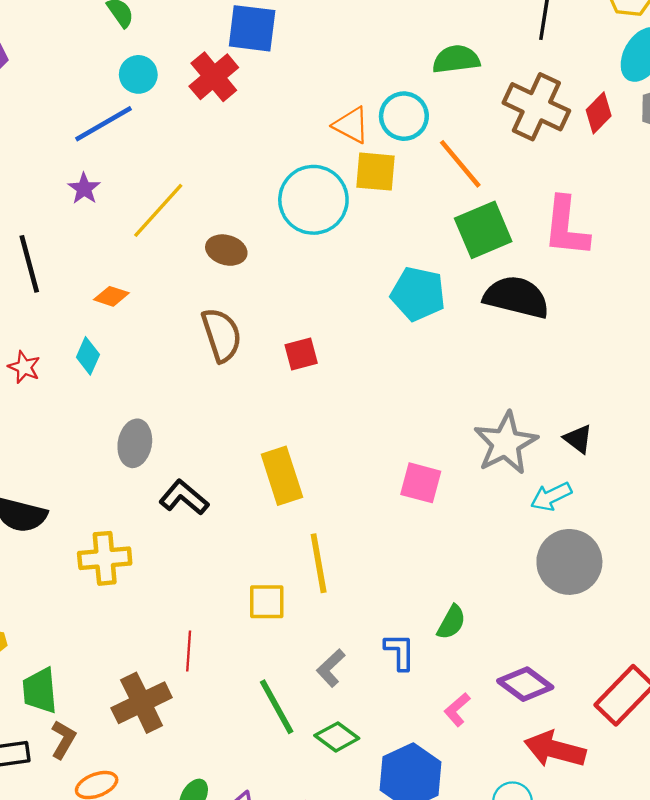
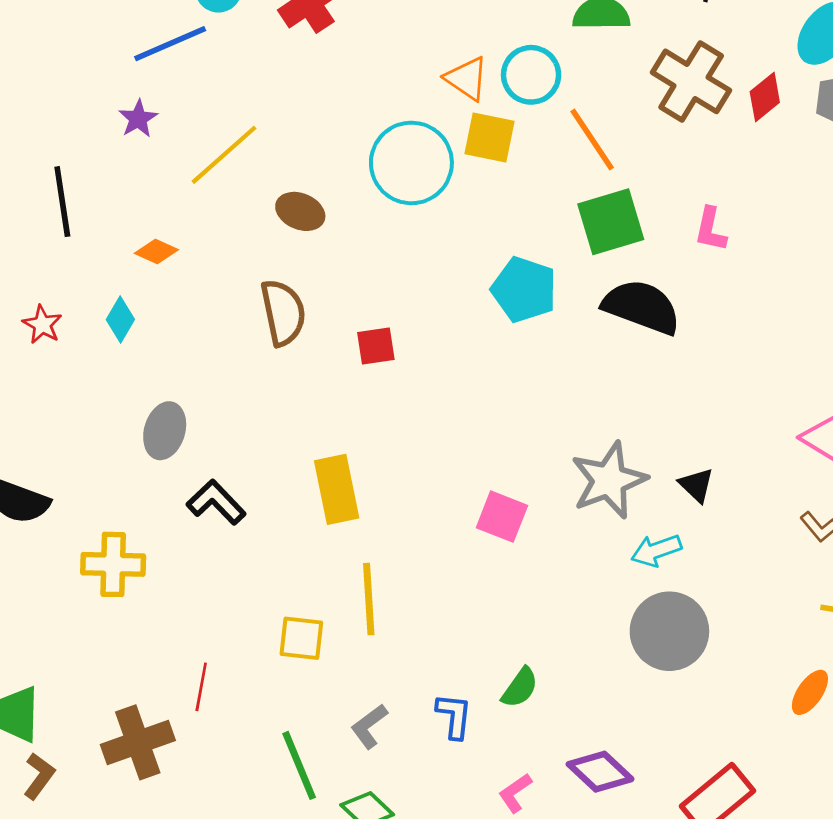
pink L-shape: (566, 227) -> (711, 229), size x0.6

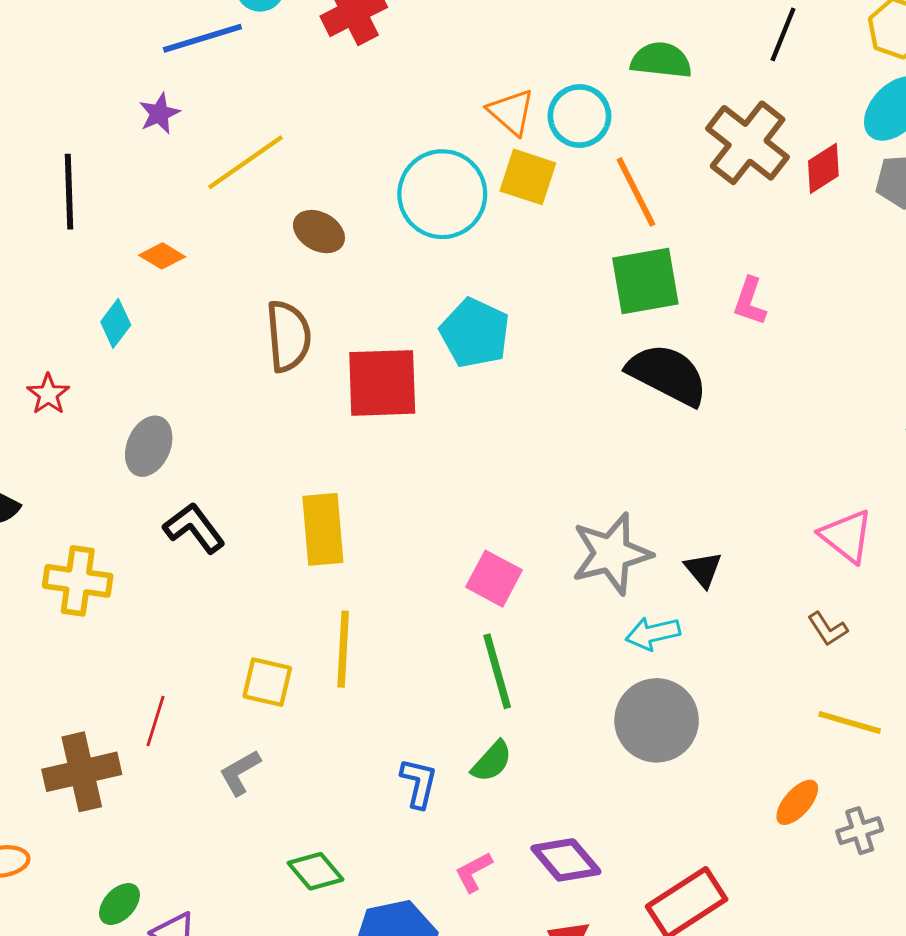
cyan pentagon: (524, 290) -> (475, 333), moved
red star: (42, 325) -> (48, 394), moved
red square: (376, 346) -> (382, 383), size x1.8
gray L-shape: (369, 726) -> (240, 772), moved
green line: (299, 765) -> (497, 671), moved

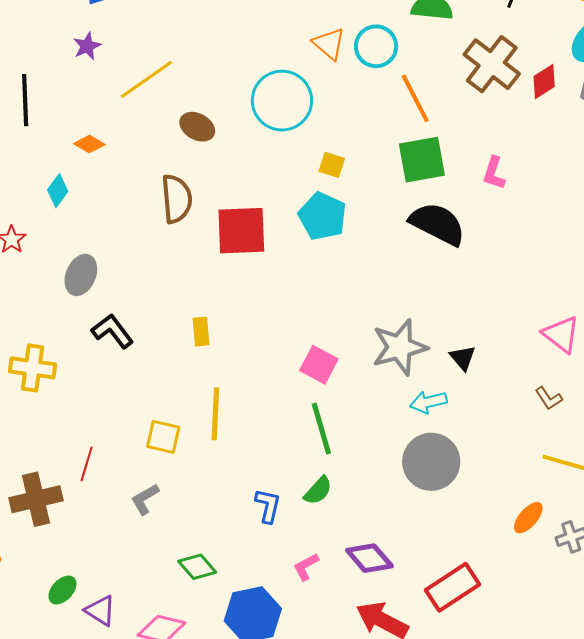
yellow square: (528, 177) -> (332, 165), moved, size x0.7
cyan pentagon: (475, 333) -> (323, 216), moved
yellow rectangle: (323, 529) -> (201, 332), size x0.6

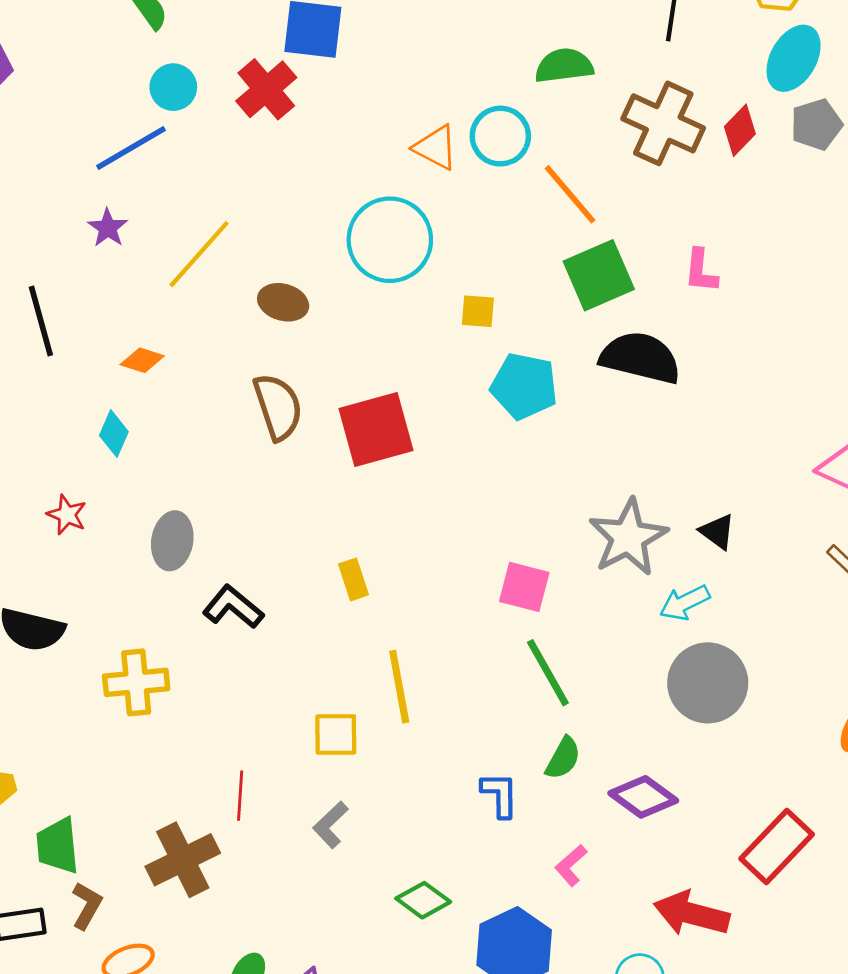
cyan pentagon: (323, 216) -> (524, 386), moved
purple diamond: (369, 558) -> (643, 797), moved

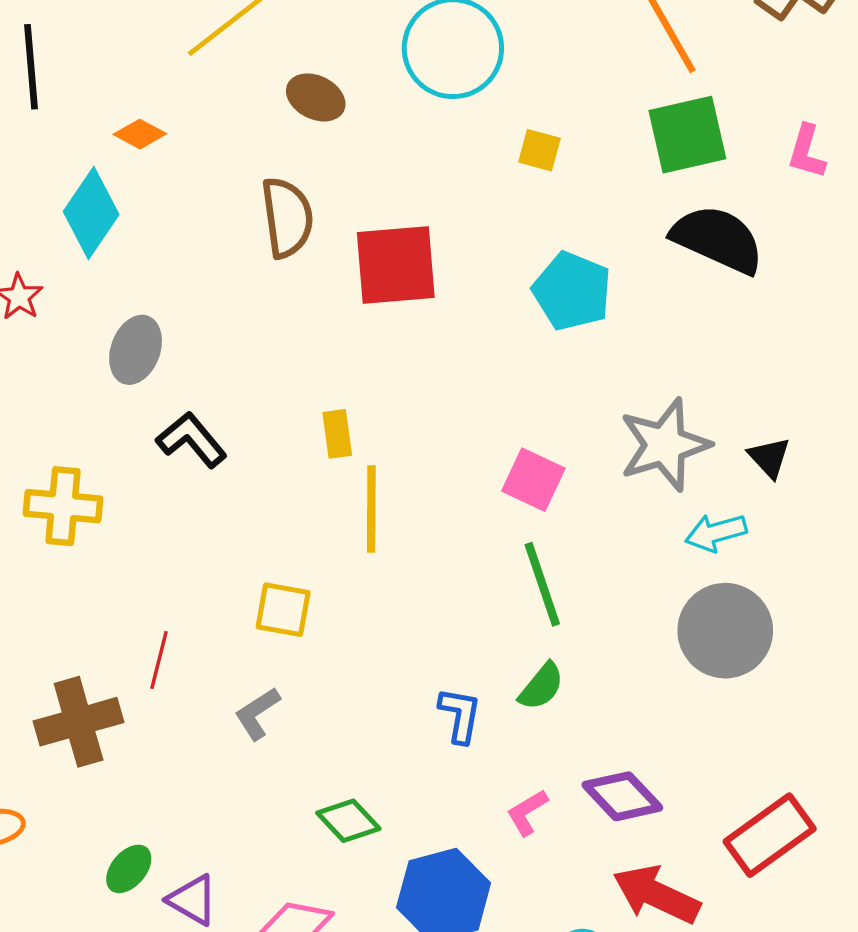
cyan pentagon: (524, 386) -> (572, 291), moved
cyan diamond: (114, 434) -> (91, 213), size x1.6
yellow line: (399, 687) -> (371, 509), moved
purple diamond: (643, 797) -> (622, 796), moved

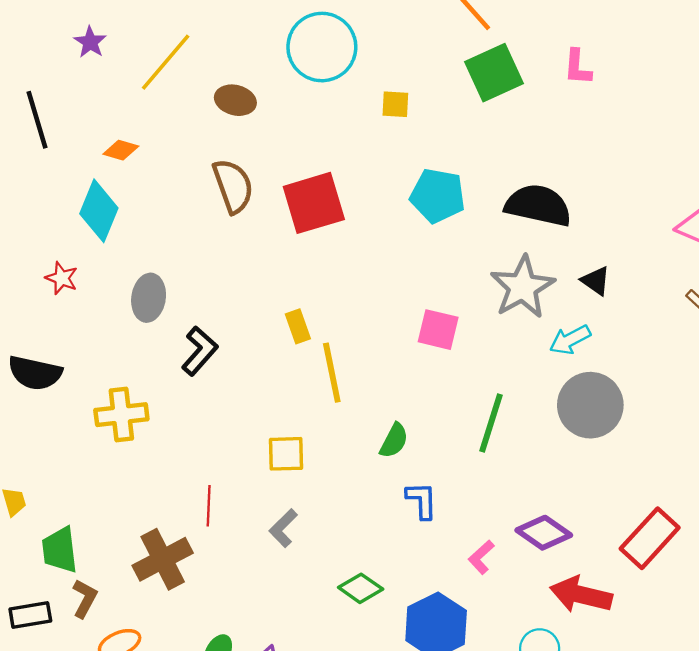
black semicircle: (718, 239) -> (538, 205), moved
black L-shape: (192, 440) -> (200, 351), turned 93
green line: (542, 584) -> (491, 423), moved, turned 48
green semicircle: (541, 686) -> (394, 441), moved

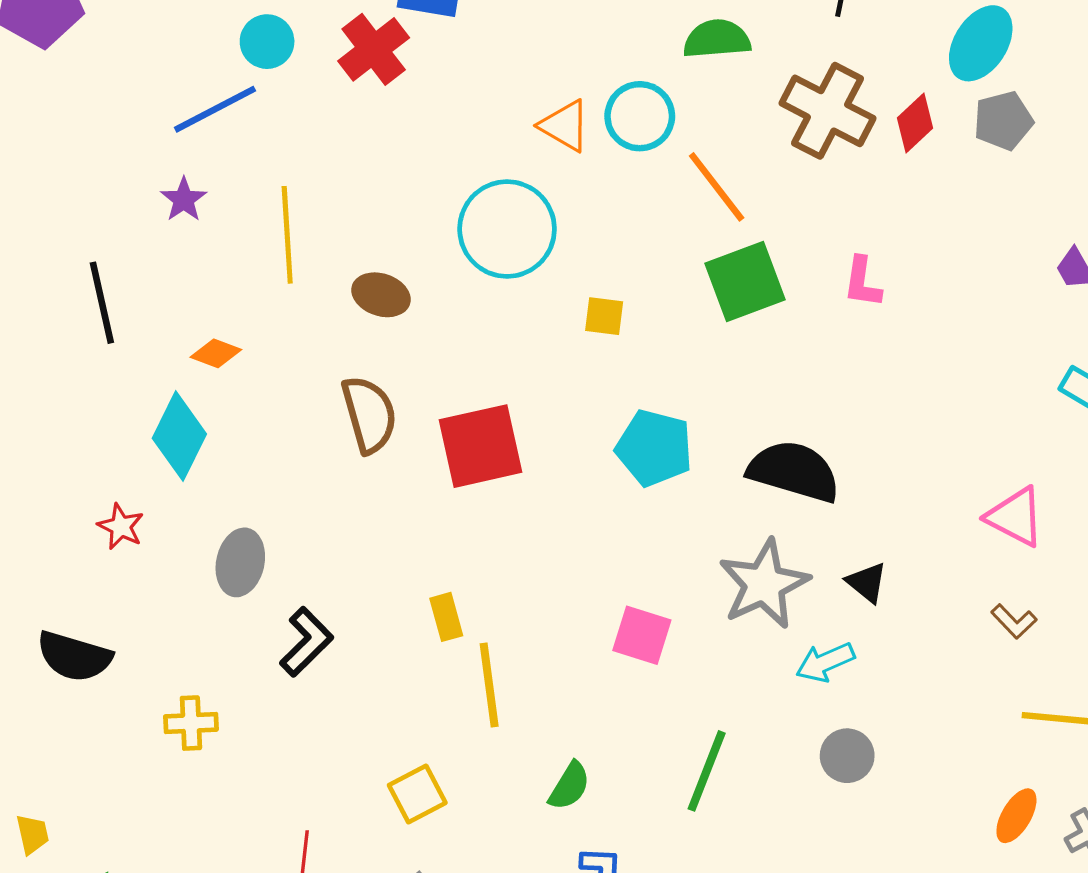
yellow line: (166, 62) -> (287, 235), turned -48
gray circle: (590, 405) -> (847, 756), size x0.6
yellow cross: (121, 415) -> (191, 723), size x0.7
yellow square: (286, 454) -> (417, 794), turned -30

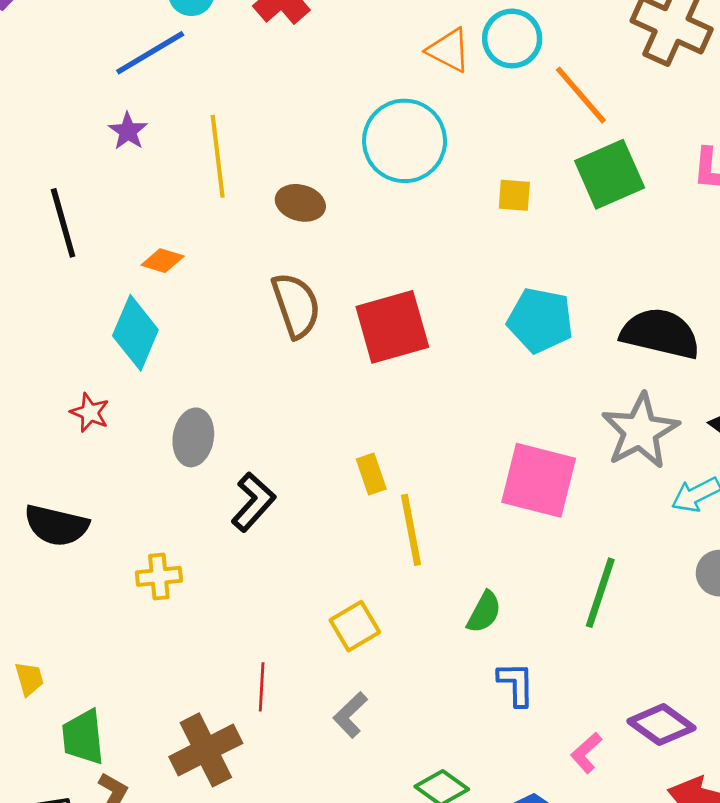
yellow square: (604, 316) -> (514, 195), moved
pink square: (642, 635) -> (539, 480), size x1.5

